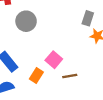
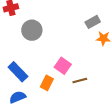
gray rectangle: (88, 18) -> (93, 22), turned 48

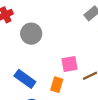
pink square: (63, 66) -> (70, 64), turned -35

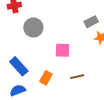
pink square: (70, 64) -> (62, 50), moved

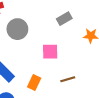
gray rectangle: (91, 22) -> (64, 19), moved

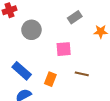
brown line: (68, 79) -> (82, 74), turned 32

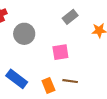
brown line: (82, 74) -> (70, 81), moved
orange rectangle: (50, 79) -> (48, 86), turned -40

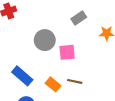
gray circle: (24, 34) -> (45, 40), moved
orange rectangle: (48, 86) -> (53, 84), turned -32

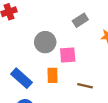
brown line: (75, 81) -> (85, 86), moved
orange rectangle: (53, 84) -> (53, 75), moved, turned 48

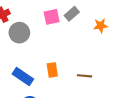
gray circle: (45, 42) -> (19, 33), moved
pink square: (68, 55) -> (52, 17), moved

